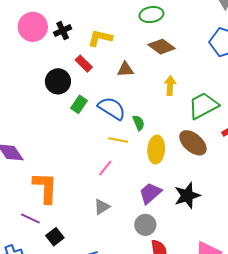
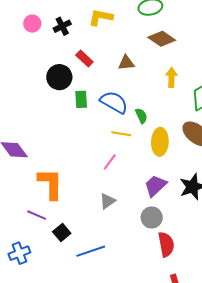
pink circle: (33, 27) -> (32, 24), size x0.6
yellow L-shape: (100, 38) -> (101, 17), moved
green rectangle: (79, 104) -> (81, 99), turned -36

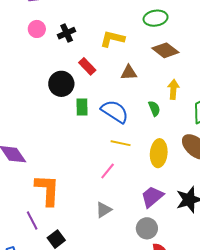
yellow L-shape: (101, 17) -> (112, 39), moved
green semicircle: (141, 116) -> (154, 108), moved
purple line: (37, 215) -> (32, 221), turned 36

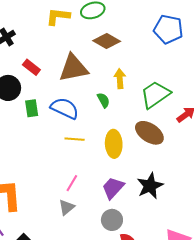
yellow L-shape: (112, 39) -> (58, 16), moved
brown triangle: (129, 73) -> (73, 68), size x1.8
pink line: (108, 171) -> (72, 183), moved

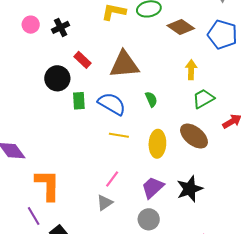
brown diamond: (107, 41) -> (181, 27), moved
yellow arrow: (120, 79) -> (191, 70), moved
green trapezoid: (155, 95) -> (203, 99), size x0.7

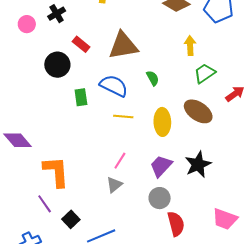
pink circle: (31, 25) -> (27, 24), moved
green rectangle: (79, 101) -> (81, 97), moved

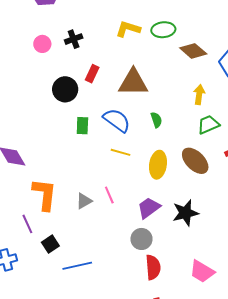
red rectangle: (81, 44) -> (92, 74), turned 66
pink line: (120, 161) -> (109, 195), turned -66
gray triangle: (114, 185) -> (84, 201), moved

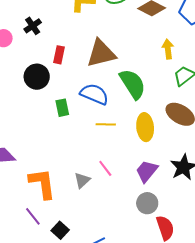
green semicircle: (156, 120) -> (133, 84), size x2.0

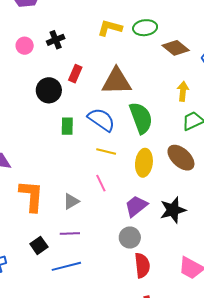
pink line: (105, 168) -> (101, 183), moved
purple line: (33, 216) -> (70, 233), moved, turned -66

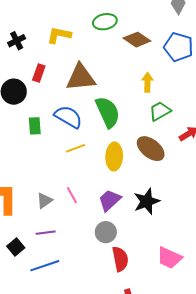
yellow L-shape: (110, 28) -> (59, 35), moved
yellow line: (106, 152) -> (76, 148), turned -30
pink line: (101, 183) -> (72, 195), moved

